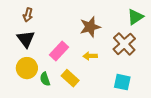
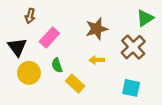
black triangle: (26, 39) -> (17, 47), moved
pink rectangle: (59, 51) -> (49, 37), moved
green semicircle: (45, 79) -> (57, 65), moved

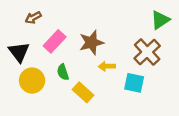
brown arrow: (30, 16) -> (33, 18), turned 48
brown star: (97, 29) -> (91, 43), moved
cyan square: (131, 88) -> (134, 83), moved

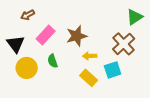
cyan square: (134, 83) -> (113, 70), turned -30
yellow rectangle: (83, 92) -> (89, 78), moved

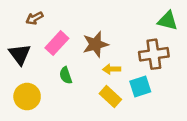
green triangle: (135, 17) -> (168, 21), turned 48
brown cross: (124, 44) -> (154, 54), turned 35
yellow circle: (27, 68) -> (27, 97), moved

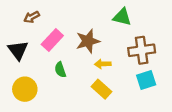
green triangle: (168, 21) -> (122, 17), moved
cyan square: (140, 87) -> (146, 80), moved

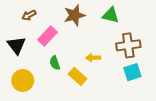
brown star: (88, 41) -> (74, 15), moved
yellow rectangle: (102, 89) -> (78, 76), moved

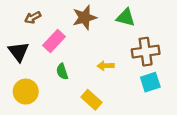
yellow rectangle: (78, 76) -> (92, 100), moved

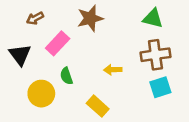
green triangle: (126, 17) -> (153, 18), moved
yellow circle: (26, 92) -> (41, 94), moved

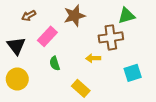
green triangle: (153, 18) -> (126, 16), turned -30
brown cross: (155, 55) -> (111, 37), moved
yellow circle: (41, 94) -> (17, 79), moved

